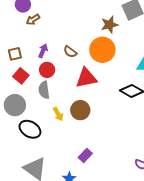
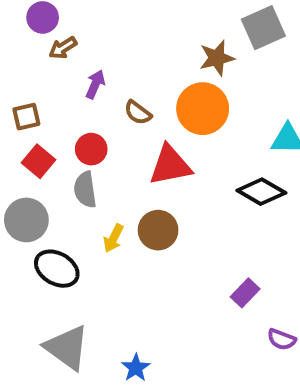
purple arrow: (43, 51) -> (95, 84), moved
yellow arrow: (58, 114) -> (113, 238), turned 56
purple rectangle: (85, 155) -> (245, 293), moved

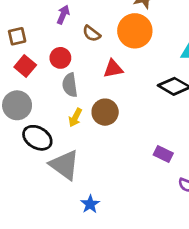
red triangle: (170, 165) -> (113, 69), size x0.7
gray semicircle: (85, 190) -> (70, 85), moved
purple rectangle: (245, 293) -> (163, 154), turned 72
gray triangle: (67, 348) -> (64, 165), moved

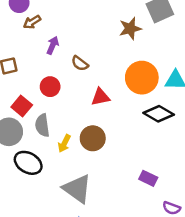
orange circle: (135, 31) -> (142, 78), moved
red square: (25, 66) -> (22, 106), moved
gray semicircle: (70, 85) -> (42, 125), moved
gray triangle: (64, 165) -> (77, 189), moved

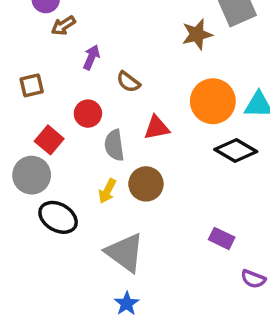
gray semicircle: (42, 125) -> (114, 145), moved

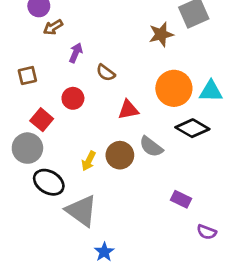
gray semicircle: (114, 145) -> (151, 147), moved, turned -45
gray triangle: (125, 253) -> (81, 211), moved

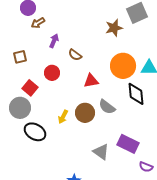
black diamond: (192, 128) -> (136, 94), turned 55
purple rectangle: (181, 199) -> (128, 144), size x1.5
gray triangle: (81, 211) -> (101, 152), moved, size x0.7

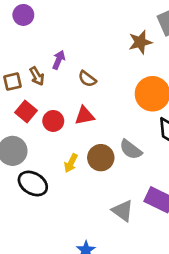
brown arrow: (38, 23) -> (37, 76), moved, turned -88
red circle: (52, 73) -> (53, 121), moved
red triangle: (91, 81) -> (84, 116), moved
red square: (30, 88) -> (26, 111), moved

